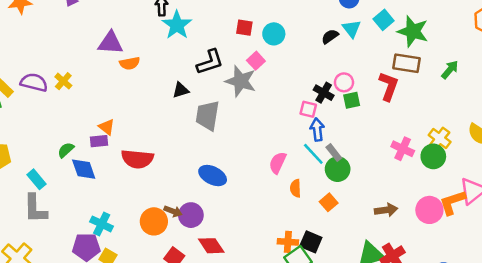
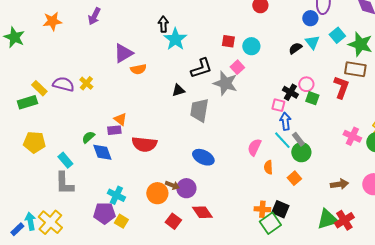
purple triangle: (110, 43) -> (123, 53), turned -35
green square: (352, 100) -> (312, 98), turned 32

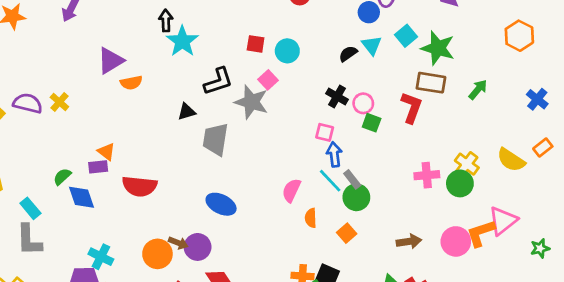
black cross: (290, 92) -> (337, 96), moved
pink cross: (352, 136) -> (427, 175), turned -30

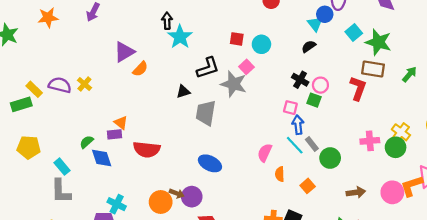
cyan triangle: (372, 45) -> (315, 24), moved
orange semicircle: (131, 83) -> (140, 69), turned -35
green square: (372, 123) -> (314, 100), moved
green circle: (356, 197) -> (330, 158), moved

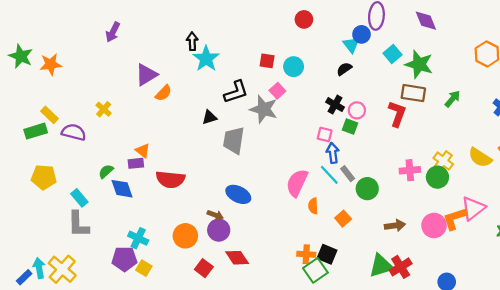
orange star: (48, 17) -> (51, 64), moved
purple semicircle: (60, 85) -> (74, 132), moved
pink semicircle: (265, 153) -> (297, 183), size x1.4
brown arrow: (177, 193) -> (215, 215), moved

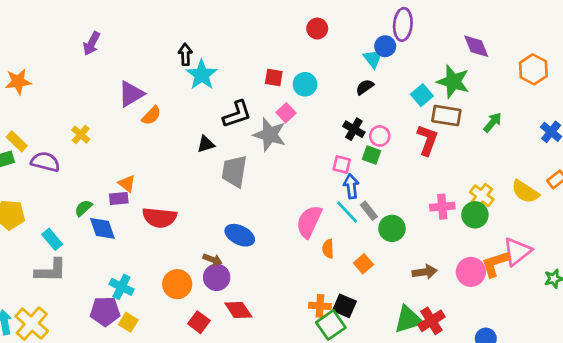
purple diamond: (426, 21) -> (476, 46), moved
cyan square: (393, 54) -> (422, 95), moved
gray L-shape: (78, 224) -> (51, 271), turned -88

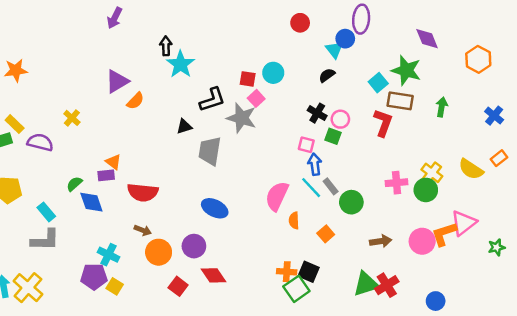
red circle: (317, 29) -> (300, 23), moved
purple arrow: (92, 44) -> (115, 18), moved
red square: (274, 77) -> (248, 79), moved
green arrow: (493, 122) -> (442, 107), turned -30
brown arrow: (213, 260) -> (143, 230), moved

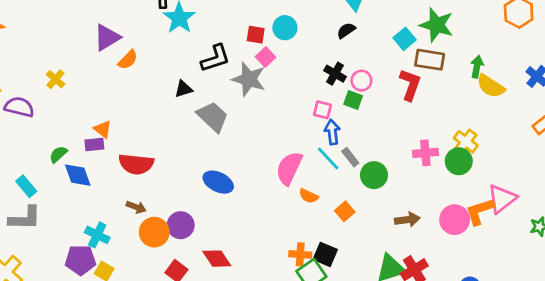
gray trapezoid: (210, 151) -> (213, 117), turned 124
yellow semicircle: (471, 169) -> (491, 86), moved
orange semicircle: (294, 220) -> (309, 196), turned -63
purple circle: (194, 246) -> (181, 225), moved

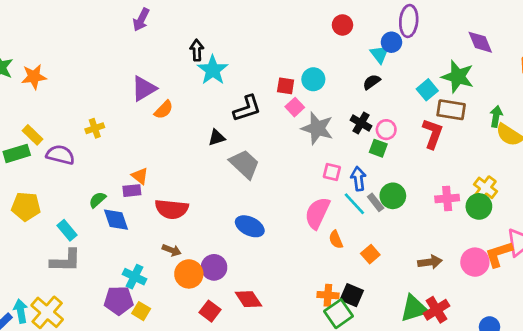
yellow cross: (55, 79) -> (95, 128), turned 30
gray star: (249, 79) -> (317, 128), moved
pink square: (322, 110) -> (332, 172), moved
green circle: (374, 175) -> (393, 196), moved
orange semicircle: (309, 196) -> (336, 240), turned 42

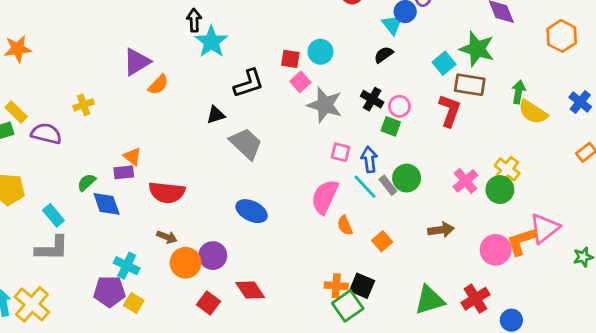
pink cross: (447, 198) -> (465, 181), turned -35
brown arrow: (430, 262) -> (441, 230), moved
red cross: (437, 310) -> (475, 299), moved

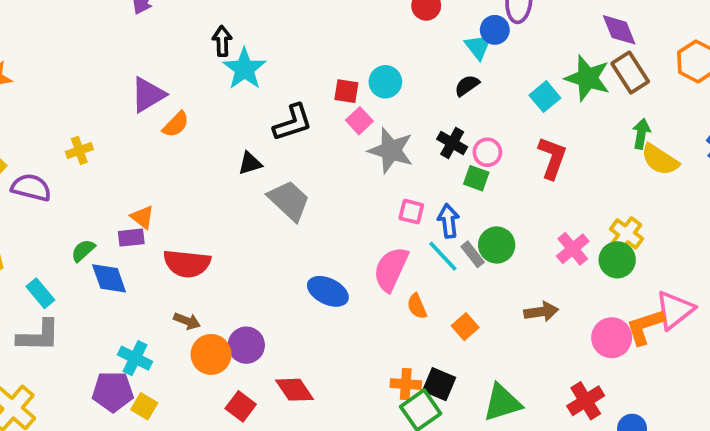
brown rectangle: (470, 85) -> (630, 73), moved, turned 48
blue ellipse: (252, 211) -> (328, 291), moved
green triangle: (430, 300) -> (502, 403), moved

